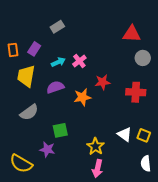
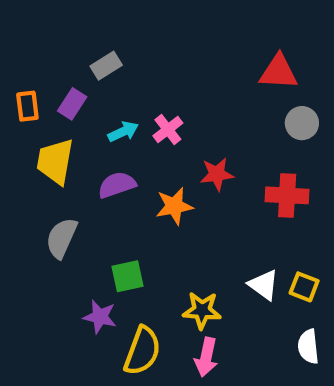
gray rectangle: (57, 27) -> (106, 66), moved
gray semicircle: (29, 112) -> (62, 238), turned 150
yellow star: (96, 146) -> (202, 310), turned -30
yellow semicircle: (21, 164) -> (142, 351), moved, turned -100

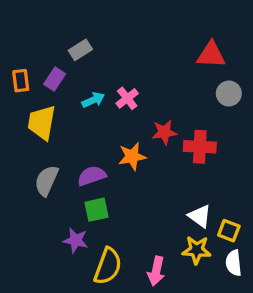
purple semicircle: (117, 185) -> (92, 176), moved
red cross: (287, 195) -> (200, 147), moved
yellow square: (304, 287) -> (229, 231), moved
yellow star: (202, 310) -> (197, 250), moved

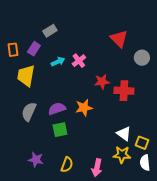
red triangle: (211, 55) -> (119, 39), moved, turned 42
orange star: (132, 156) -> (84, 108), moved
purple star: (76, 240) -> (36, 160), moved
yellow semicircle: (108, 266) -> (67, 165), size x0.7

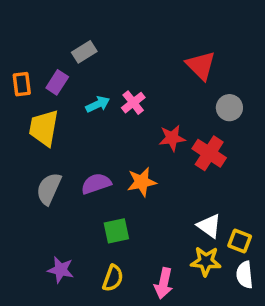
gray circle: (142, 58) -> (229, 108), moved
red cross: (124, 91) -> (209, 153), turned 30
green square: (60, 130) -> (116, 231), moved

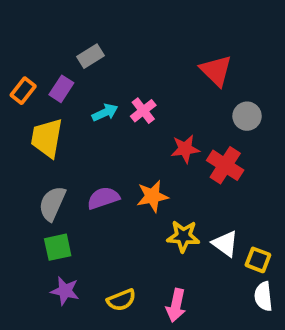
orange rectangle: (22, 84) -> (23, 91), turned 45
green square: (116, 231) -> (58, 247), moved
yellow star: (206, 261) -> (183, 236), moved
yellow semicircle: (113, 278) -> (121, 300), turned 48

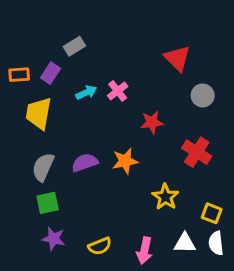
orange rectangle: (23, 91) -> (19, 75), turned 48
red cross: (225, 165) -> (197, 152), moved
yellow star: (183, 236) -> (165, 197), moved, turned 30
white triangle: (225, 244) -> (185, 243), moved, turned -35

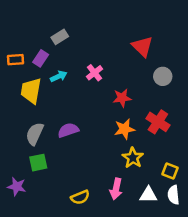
cyan arrow: (86, 92) -> (59, 76), moved
orange star: (125, 161) -> (124, 129), moved
purple star: (53, 239) -> (17, 186), moved
pink arrow: (144, 251) -> (116, 189), moved

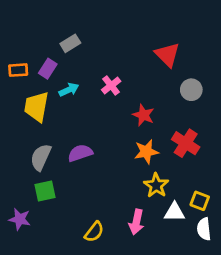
red star: (122, 98) -> (143, 115), turned 30
white triangle: (148, 195) -> (174, 212), moved
yellow semicircle: (80, 197) -> (94, 232), turned -30

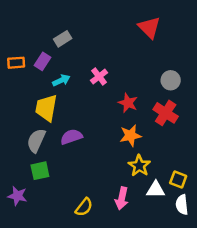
red triangle: (167, 55) -> (149, 28), moved
yellow trapezoid: (37, 107) -> (46, 108), moved
red cross: (186, 143) -> (166, 113), moved

